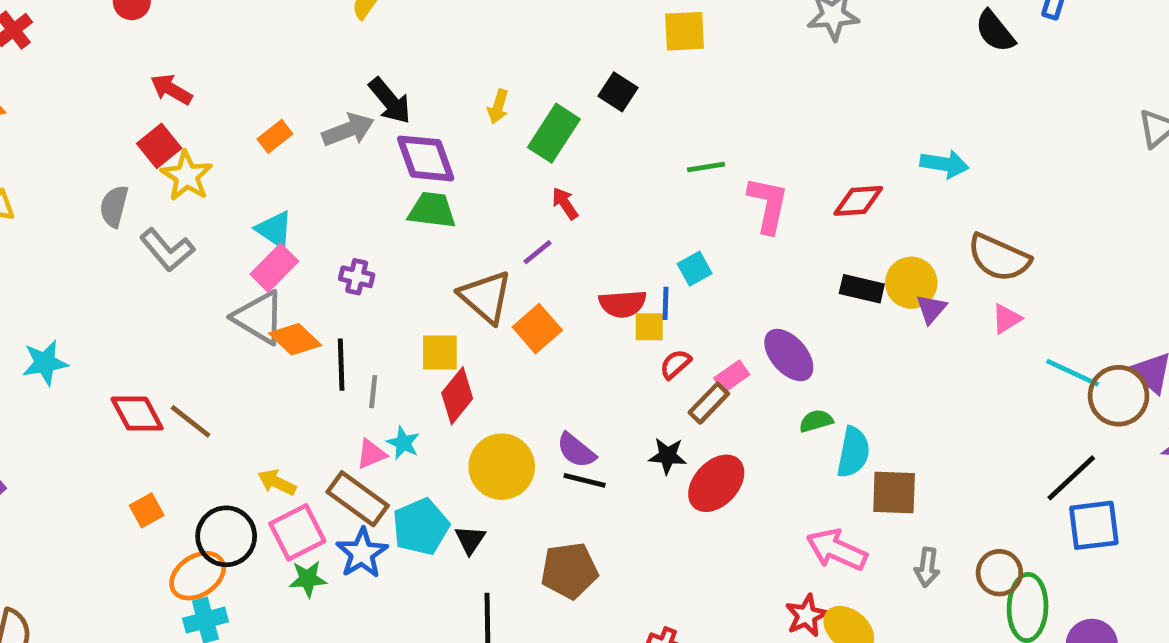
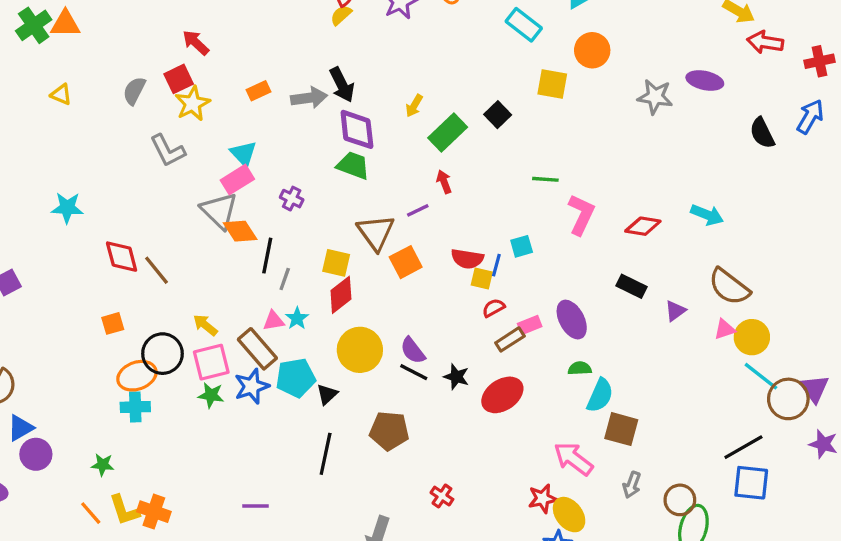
gray semicircle: (114, 206) -> (134, 91), moved
yellow circle: (911, 283) -> (752, 337), moved
black star: (668, 456) -> (456, 377), moved

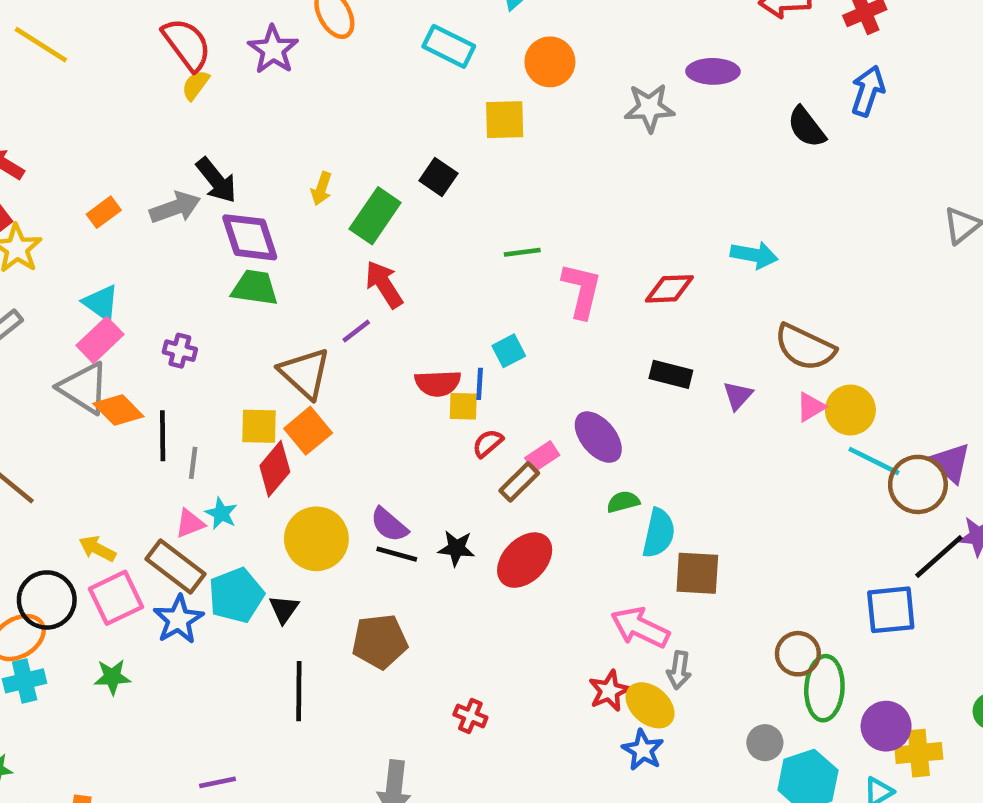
red arrow: (444, 182) -> (384, 284), size x1.5
orange square: (406, 262) -> (308, 431), moved
green star: (211, 395) -> (112, 677), moved
black line: (743, 447) -> (939, 557), moved
gray arrow: (632, 485) -> (679, 670), moved

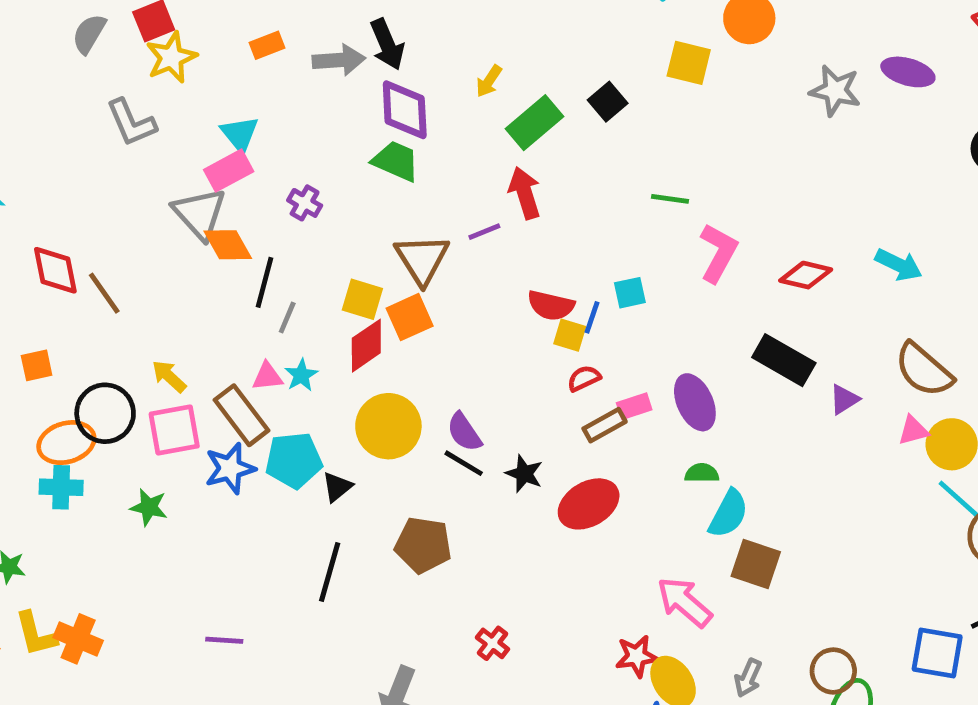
black rectangle: (671, 374) -> (784, 360), size x1.4
gray arrow: (679, 670) -> (748, 678), moved

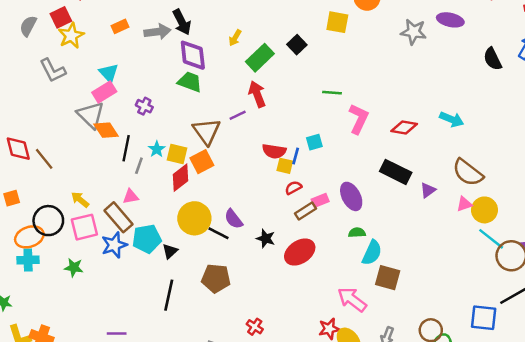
cyan star: (301, 375) -> (157, 149), moved
black line: (464, 463) -> (218, 233), moved

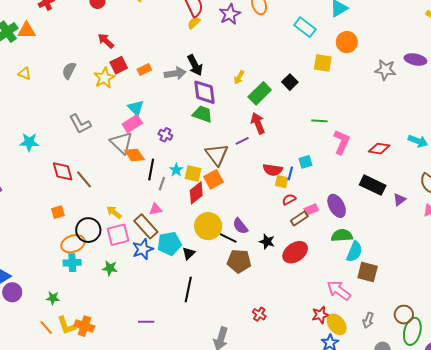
red square: (61, 17) -> (119, 65), moved
gray L-shape: (53, 70) -> (80, 124), moved
green semicircle: (357, 233) -> (342, 235), size x1.5
brown pentagon: (216, 278) -> (239, 261), moved

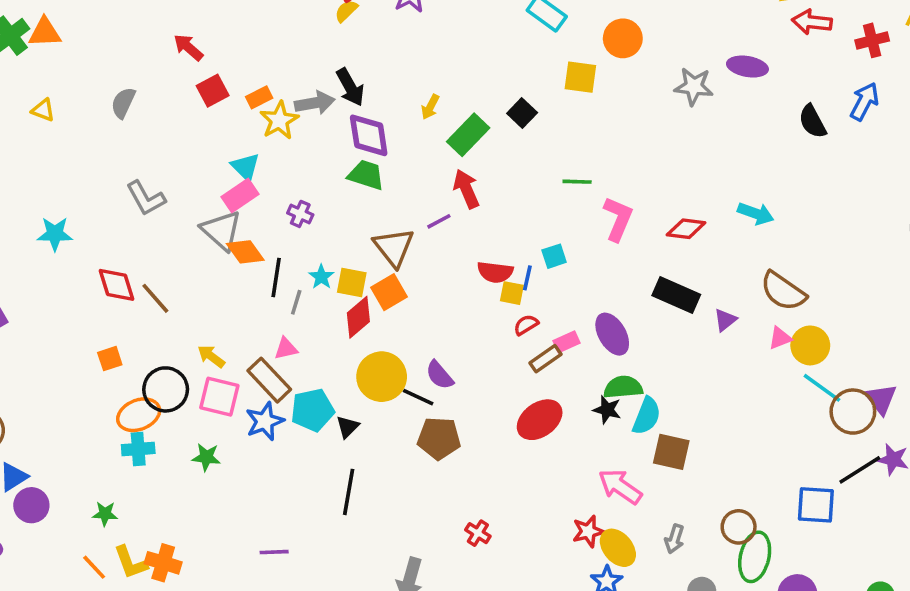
yellow star: (104, 78) -> (279, 120), moved
pink square: (118, 235) -> (219, 397), turned 30
black star: (267, 242) -> (607, 410), moved

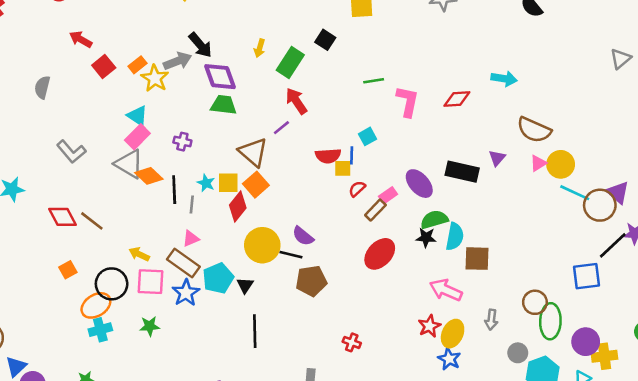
black rectangle: (676, 295) -> (462, 172), moved
yellow ellipse: (618, 548) -> (453, 334), turned 76

